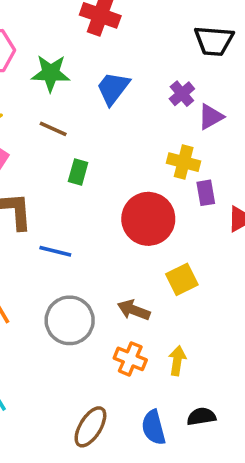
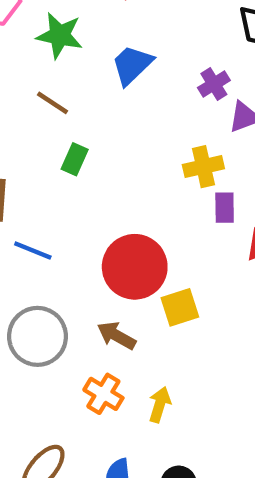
yellow cross: (184, 162) -> (203, 167), turned -36
red circle: (148, 219) -> (135, 267), moved

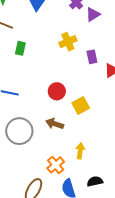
yellow cross: (203, 167) -> (68, 42), moved
red circle: (135, 267) -> (57, 91), size x0.6
orange cross: (103, 394) -> (56, 165), moved, turned 30

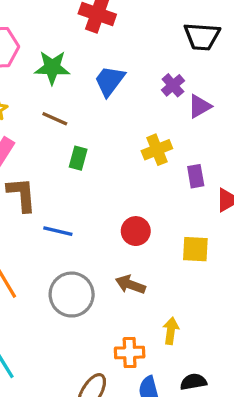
yellow square: (81, 106) -> (195, 249), moved, turned 30
orange cross: (56, 165) -> (130, 353), turned 36

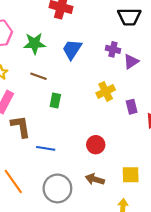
purple cross: (173, 85) -> (113, 49), turned -32
yellow square: (195, 249) -> (131, 175), moved

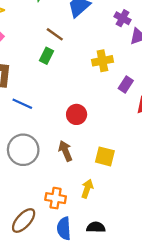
brown line: (39, 76) -> (55, 34), moved
purple rectangle: (132, 107) -> (126, 85), turned 32
brown arrow: (95, 179) -> (65, 151), turned 36

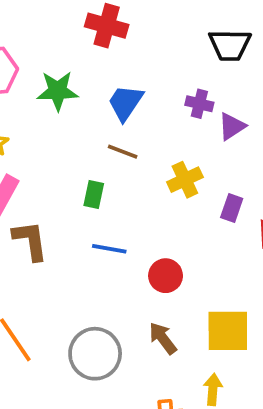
brown line: (55, 34) -> (123, 152), moved
blue line: (22, 104) -> (109, 249), moved
yellow square: (105, 156) -> (228, 331), size x1.4

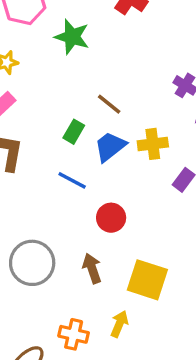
blue trapezoid: (125, 103) -> (110, 147), moved

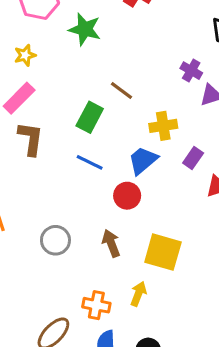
green rectangle: (74, 132) -> (90, 117), size x1.4
blue trapezoid: (110, 147) -> (143, 160), moved
gray circle: (32, 263) -> (55, 240), size x0.7

